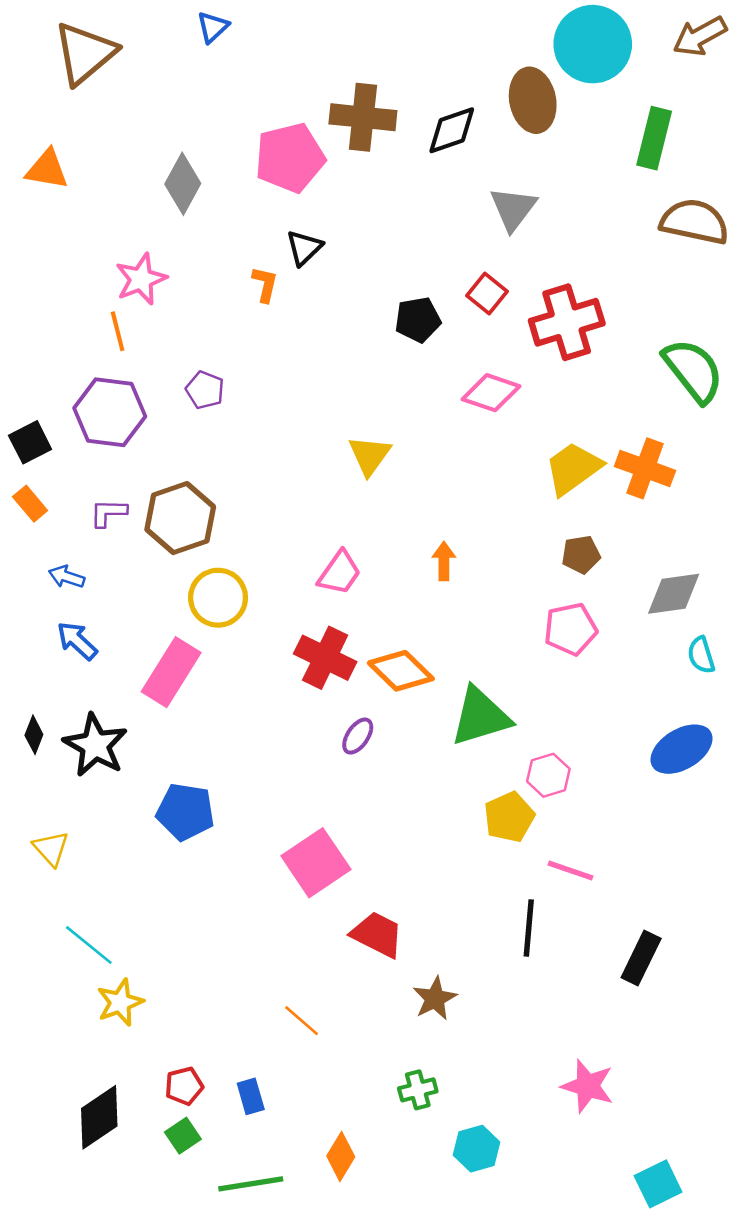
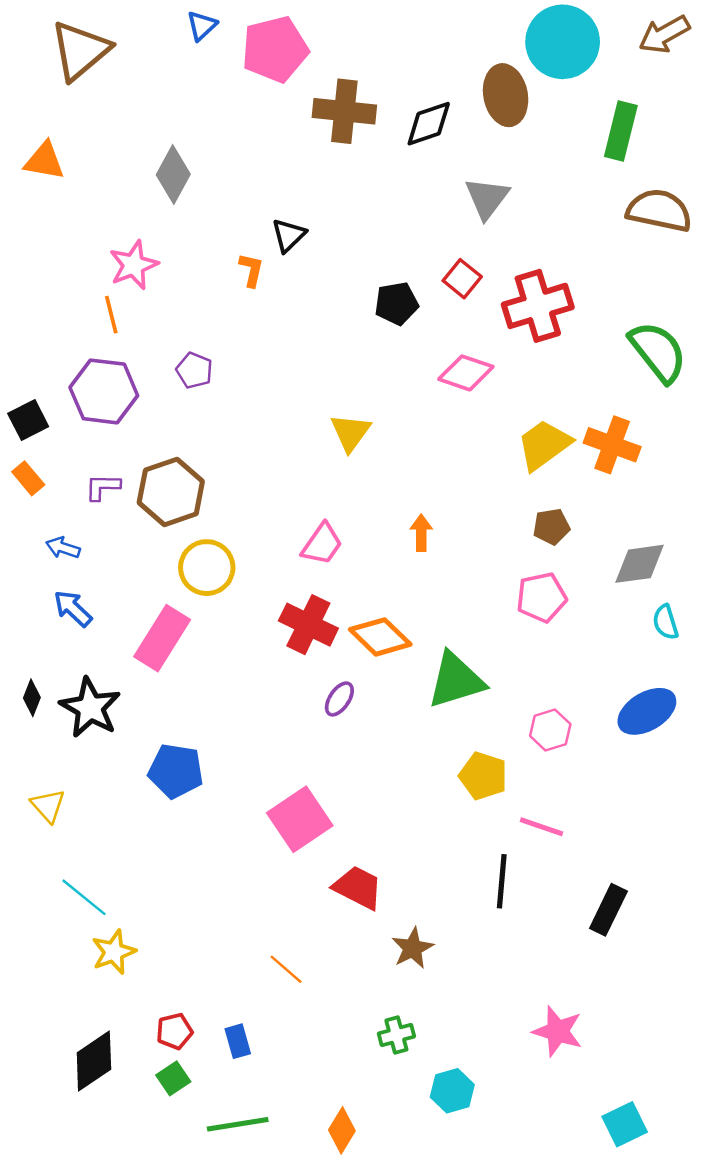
pink pentagon: (290, 158) -> (275, 49), moved
pink hexagon: (548, 775) -> (550, 730), moved
yellow pentagon: (509, 817) -> (483, 776), turned -30
orange diamond: (341, 1156) -> (342, 1130), moved

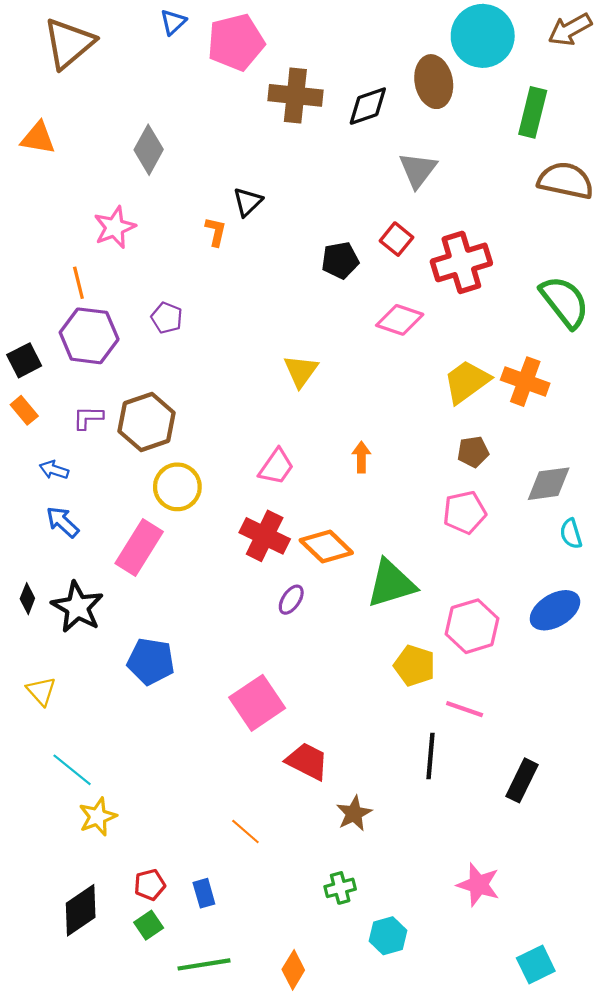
orange line: (111, 315) -> (78, 283), moved
pink hexagon: (550, 730) -> (472, 626), size x1.5

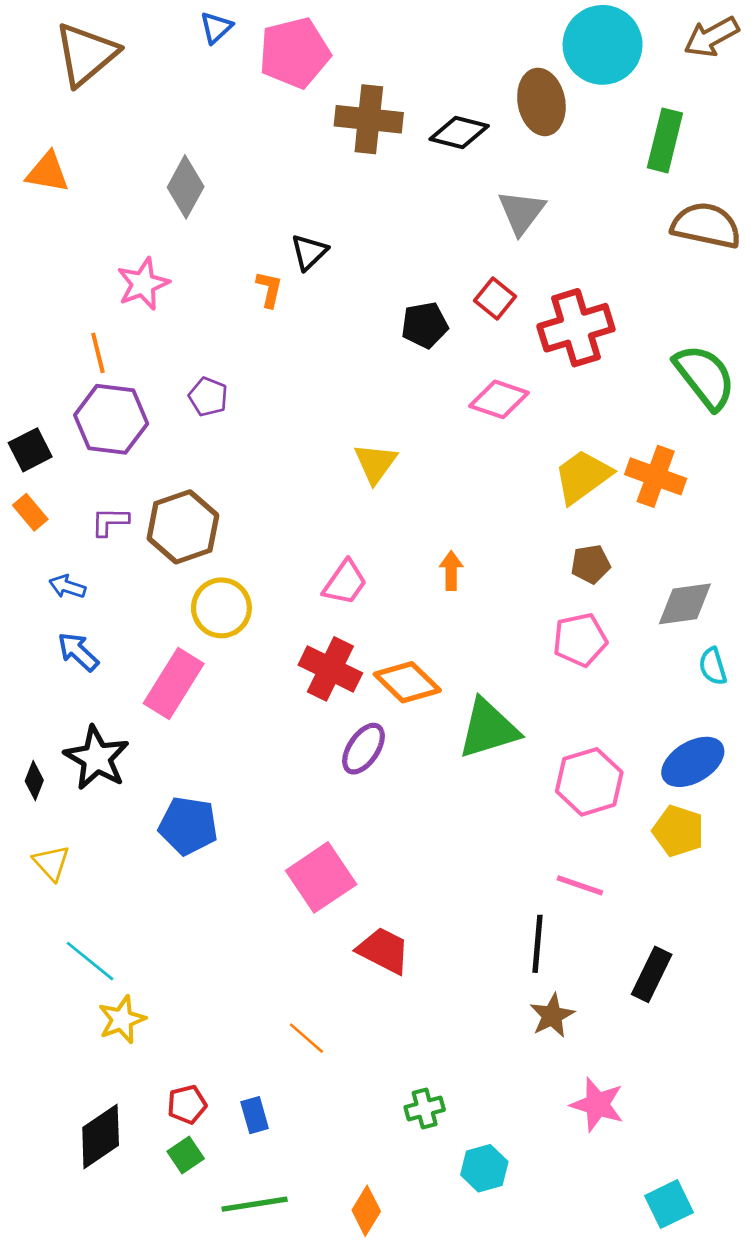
black diamond: (368, 106) -> (459, 132), turned 33
black diamond: (27, 599) -> (34, 781), moved
purple ellipse: (291, 600) -> (364, 749), size x1.4
yellow pentagon: (415, 666) -> (678, 831), moved
brown star: (354, 813) -> (552, 1016), moved

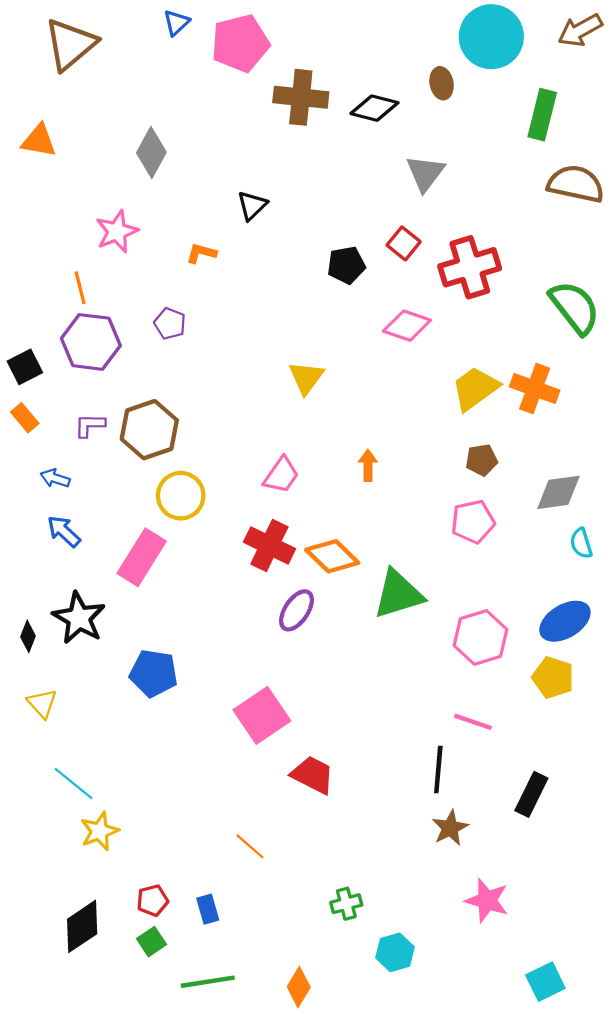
brown ellipse: (541, 102) -> (442, 83), size x0.6
orange L-shape: (269, 289) -> (201, 253), moved, turned -88

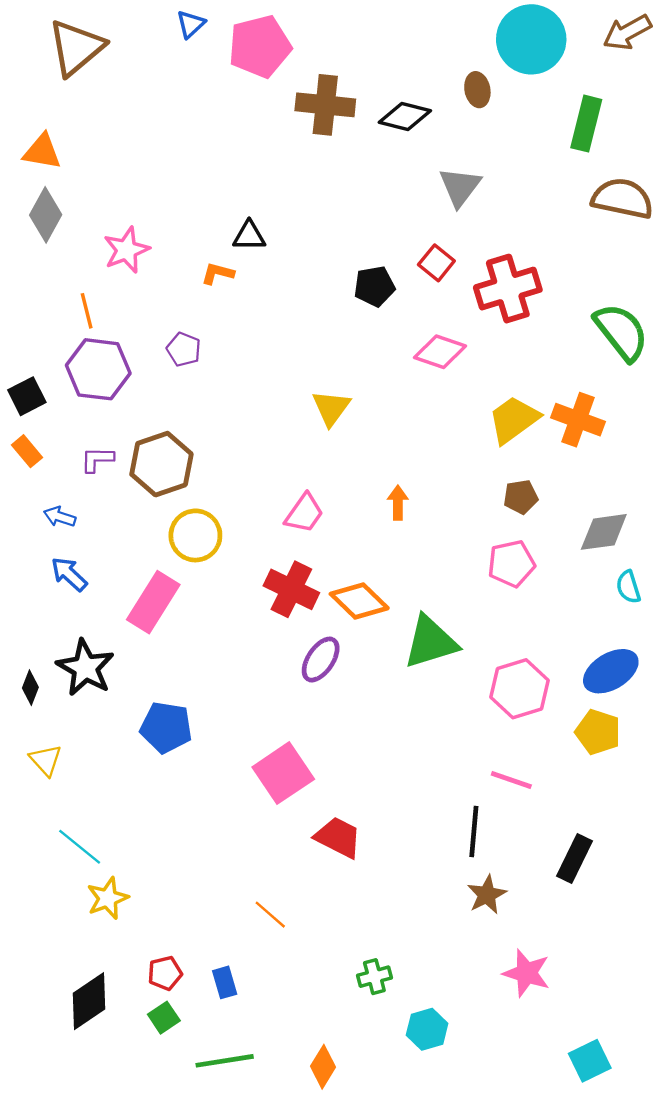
gray diamond: (151, 153) -> (46, 215), moved
black triangle: (252, 206) -> (249, 236), moved, turned 44

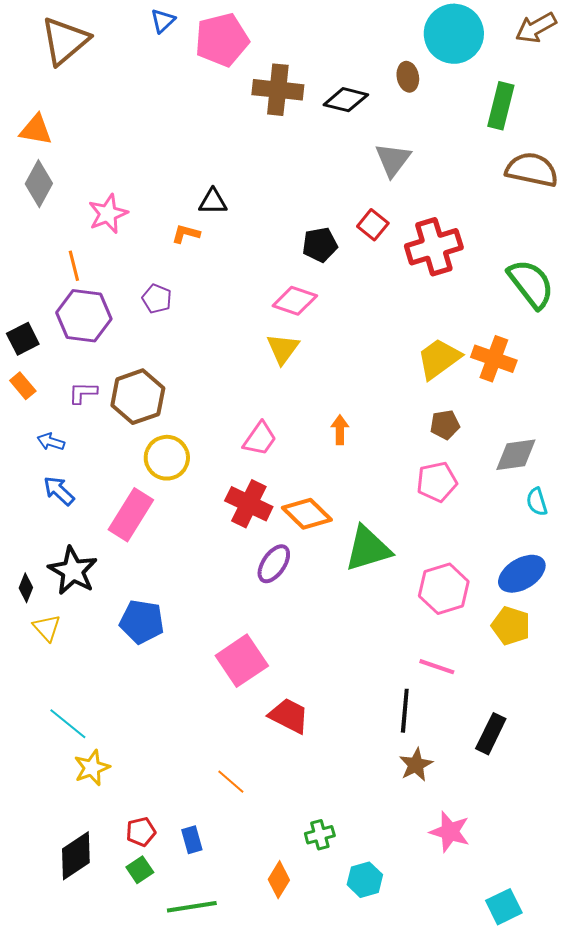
pink diamond: (440, 352) -> (295, 301), moved
yellow triangle: (46, 760) -> (47, 628), moved
orange diamond: (323, 1067) -> (279, 880), moved

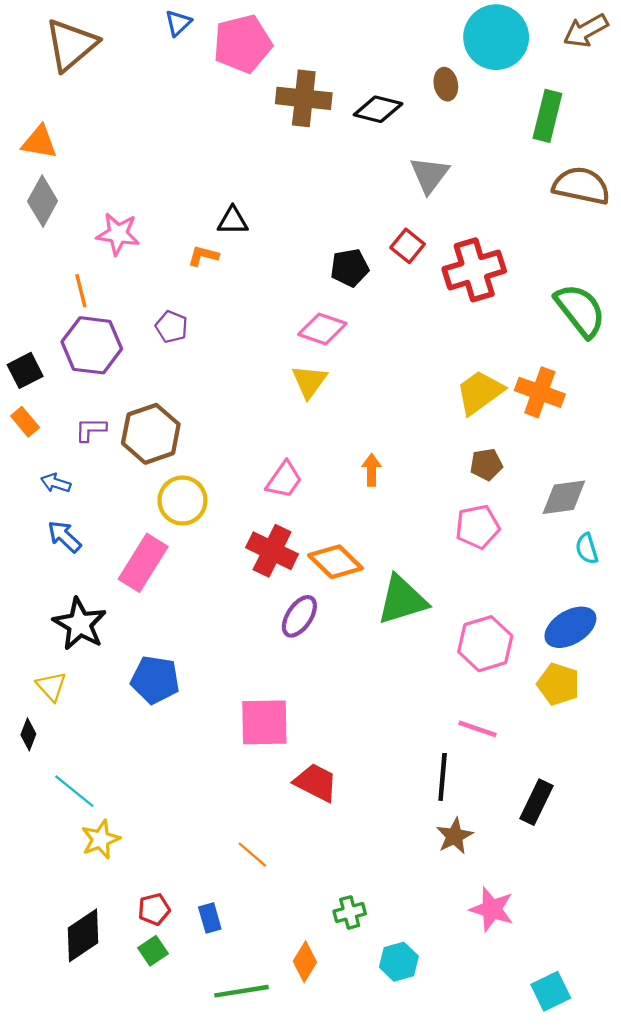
pink star: (108, 214) -> (118, 234), turned 30
black diamond: (26, 588) -> (28, 734), moved
pink square: (242, 661) -> (264, 722), turned 33
green line: (192, 907) -> (241, 991), moved

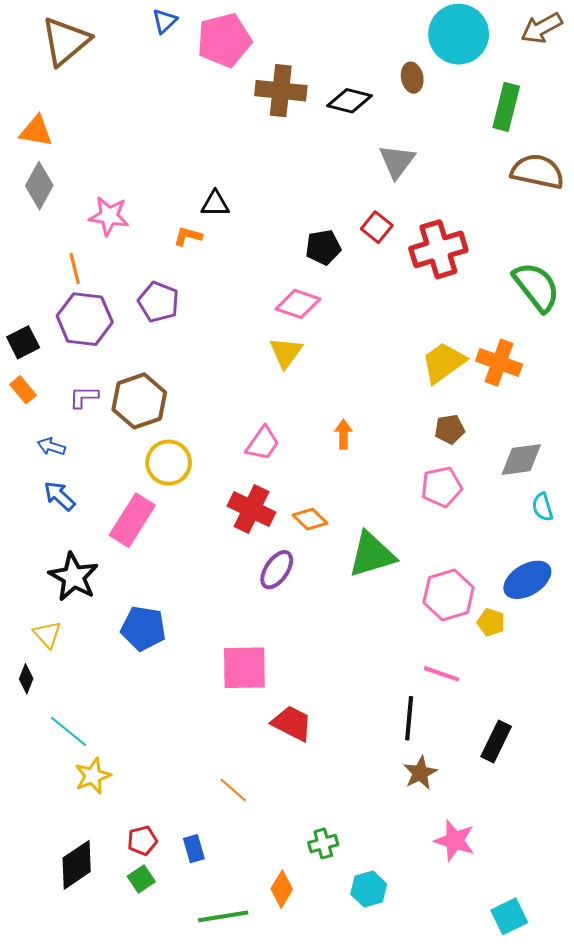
purple pentagon: (172, 327) -> (158, 302), size x1.4
orange diamond: (335, 562) -> (310, 519), size x0.7
yellow pentagon: (558, 684) -> (491, 622), moved, size x0.7

